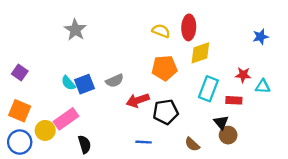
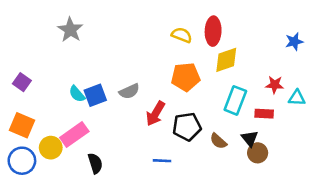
gray star: (75, 30) -> (70, 30), moved
red arrow: (138, 100) -> (155, 114), turned -40
brown semicircle: (192, 144) -> (218, 141), moved

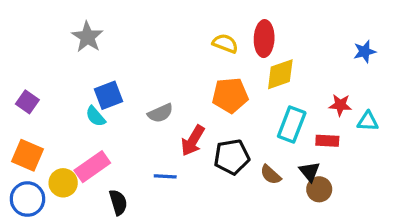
blue square: (95, 95) -> (109, 95), moved
blue line: (162, 161) -> (165, 176), moved

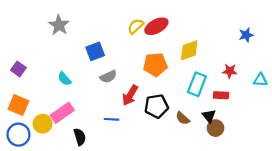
red ellipse: (264, 39) -> (156, 26), moved, turned 60
yellow semicircle: (225, 43) -> (136, 26), moved, turned -63
blue square: (109, 95) -> (95, 51), moved
cyan triangle: (368, 121) -> (260, 80), moved

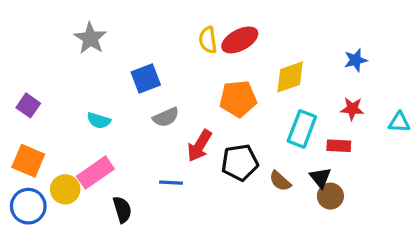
yellow semicircle: (136, 26) -> (208, 40), turned -56
blue star: (246, 35) -> (356, 60), moved
cyan semicircle: (64, 79) -> (99, 121), turned -32

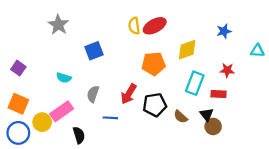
blue star: (356, 60) -> (224, 31), moved
gray semicircle: (166, 117) -> (93, 94), moved, turned 133
cyan triangle: (399, 122) -> (257, 51), moved

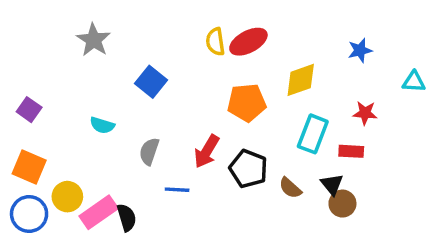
blue square: (94, 51) -> (151, 82), turned -30
black pentagon: (155, 105) -> (248, 169), turned 30
pink rectangle: (62, 111) -> (99, 212), moved

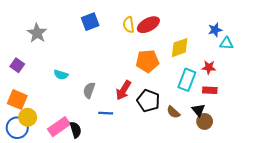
gray star: (93, 40) -> (37, 33), moved
blue square: (151, 82) -> (90, 22), moved, turned 30
cyan triangle: (414, 82) -> (226, 43), moved
red star: (365, 113) -> (209, 67), moved
yellow circle: (67, 197) -> (28, 117), moved

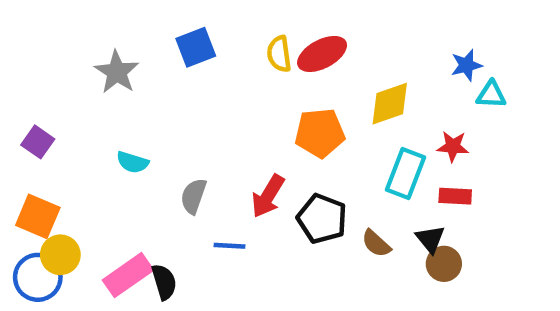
gray star: (37, 33) -> (117, 72), moved

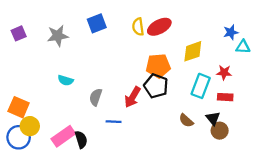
gray star: (117, 72) -> (58, 36), turned 30
purple square: (38, 142) -> (19, 33), moved, turned 32
black pentagon: (322, 219) -> (156, 86), moved

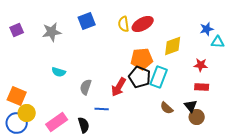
cyan rectangle: (201, 86) -> (159, 77), moved
black semicircle: (81, 140) -> (84, 125), moved

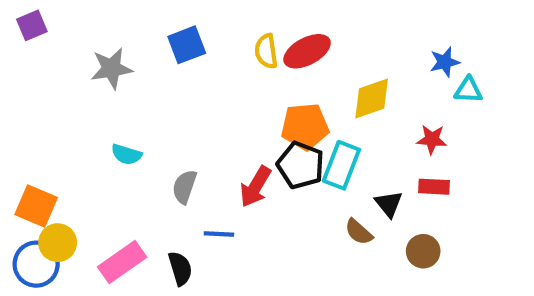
purple square: (17, 30) -> (32, 25), moved
black triangle: (191, 106) -> (389, 204), moved

